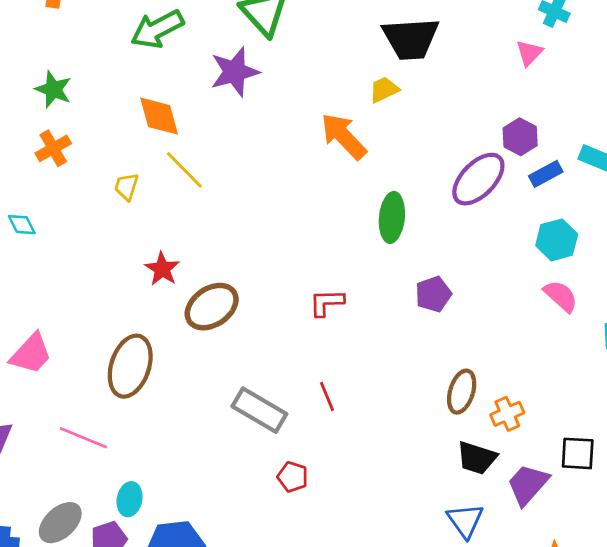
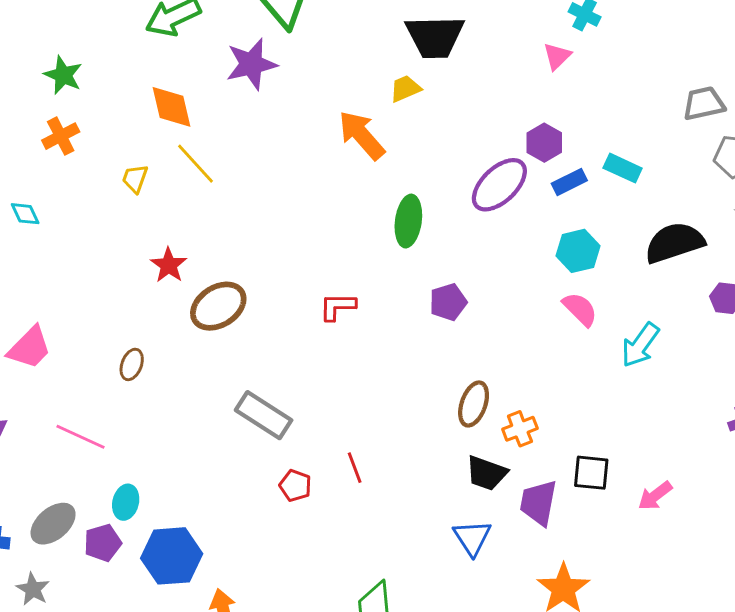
brown ellipse: (130, 366) -> (132, 364), size x0.5
red line: (327, 396) -> (355, 468), moved
purple trapezoid: (528, 484) -> (538, 503), turned -33

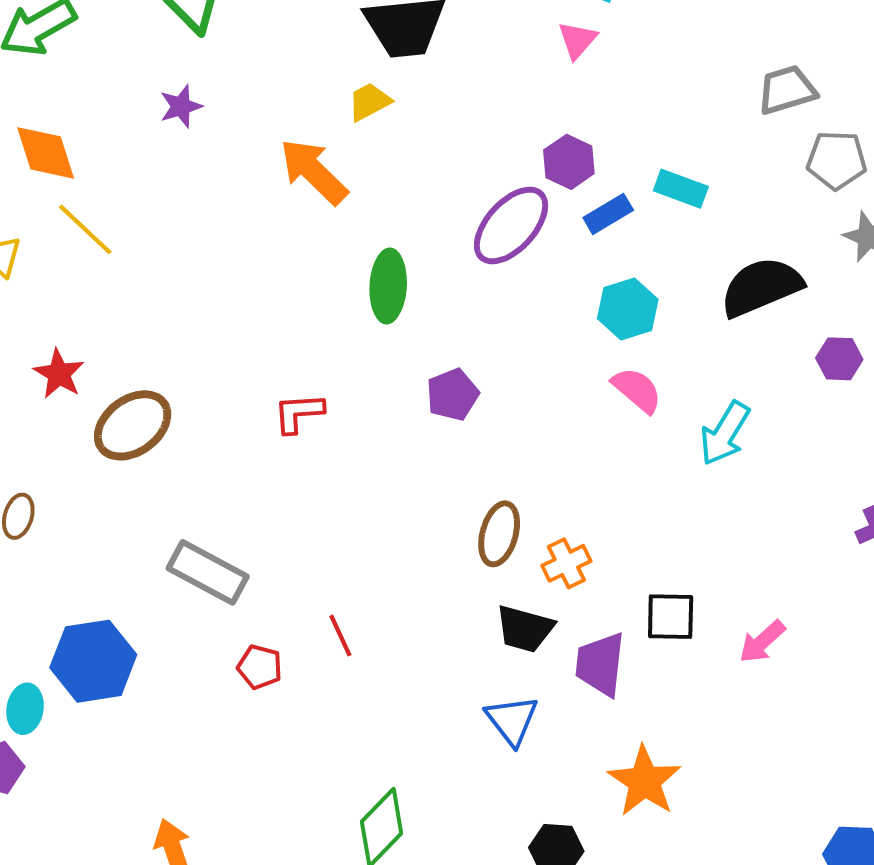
purple star: (251, 64) -> (181, 106), moved, size x0.6
blue hexagon: (172, 556) -> (93, 661), moved

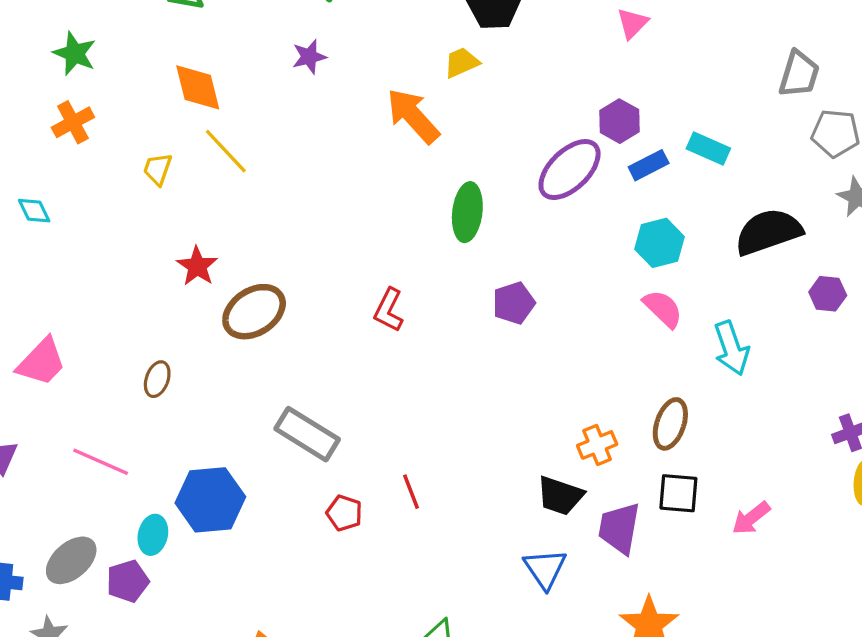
gray trapezoid: (787, 90) -> (799, 74), turned 120
red L-shape: (299, 413) -> (389, 310), turned -63
cyan arrow: (725, 433) -> (731, 348), turned -54
brown ellipse: (499, 534) -> (670, 424), moved

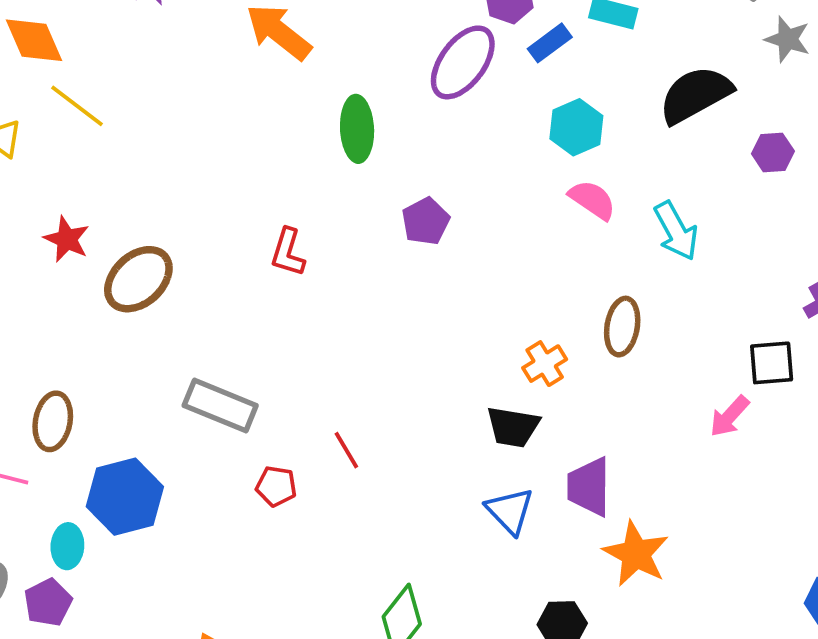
brown ellipse: (157, 379) -> (53, 421), moved, size x1.4
black square: (678, 493) -> (772, 363), moved
purple trapezoid: (619, 528) -> (589, 487), moved

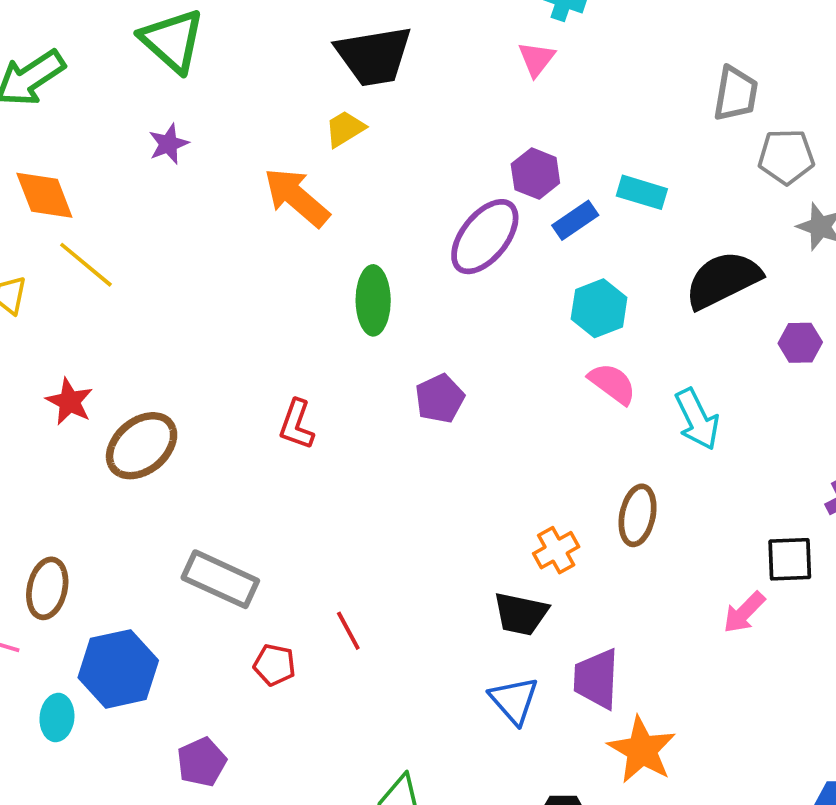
purple pentagon: (48, 602) -> (202, 762), moved

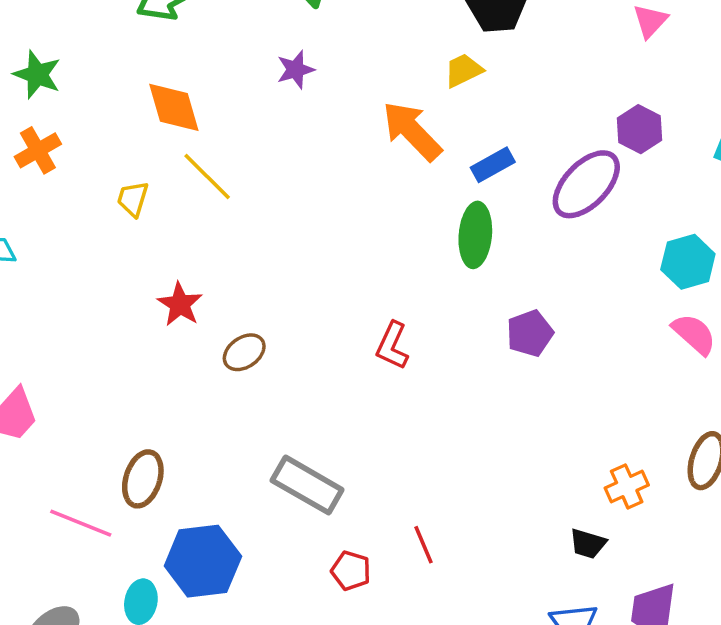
blue rectangle: (575, 220) -> (493, 165), moved
brown ellipse: (142, 446) -> (244, 352), size x0.6
black trapezoid: (521, 614) -> (588, 544), size x0.7

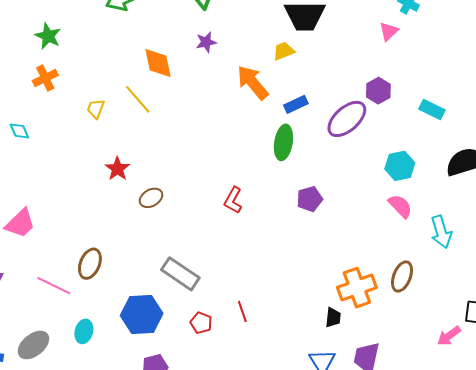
purple star: (296, 70) -> (206, 42), moved
orange diamond: (174, 107) -> (158, 63), moved
orange cross: (627, 486) -> (357, 288), size x1.6
black trapezoid: (588, 544) -> (333, 318), turned -105
blue hexagon: (203, 561) -> (142, 314), moved

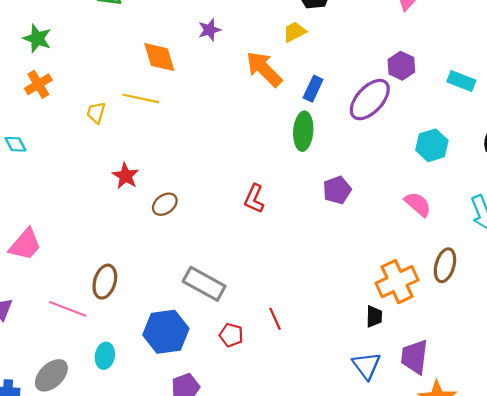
yellow line: (138, 99) -> (141, 98), turned -32
blue rectangle: (296, 104) -> (313, 89), turned -35
pink semicircle: (400, 206) -> (418, 204), moved

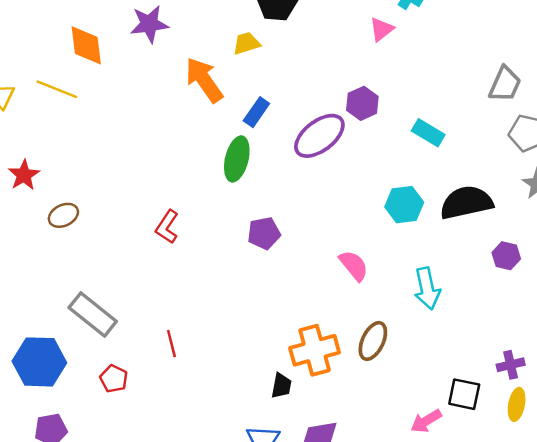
purple star: (209, 30) -> (149, 24), size x1.4
cyan hexagon: (432, 145) -> (404, 205), moved
red line: (275, 319) -> (171, 344), moved

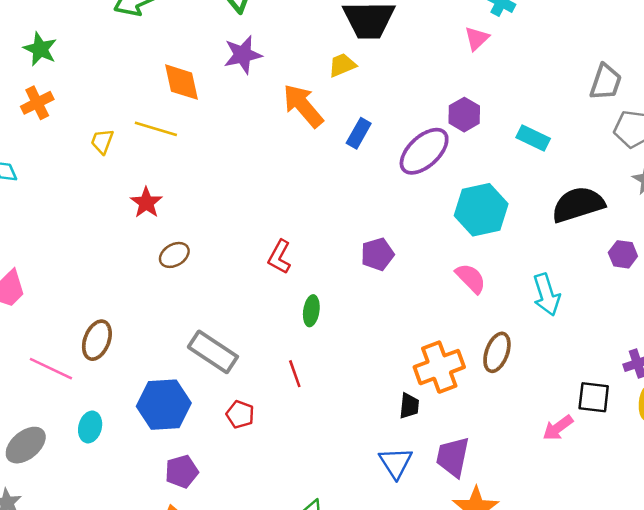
green ellipse: (237, 159) -> (311, 311), moved, size x0.7
red star: (24, 175) -> (146, 203), moved
cyan hexagon: (404, 205) -> (481, 210), moved, size x1.4

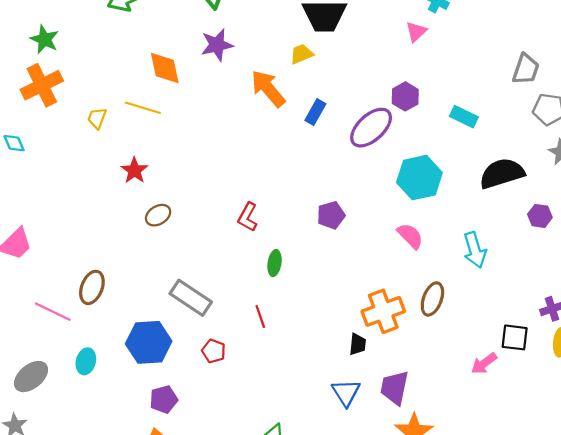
orange cross: (37, 103) -> (42, 85), size x1.5

